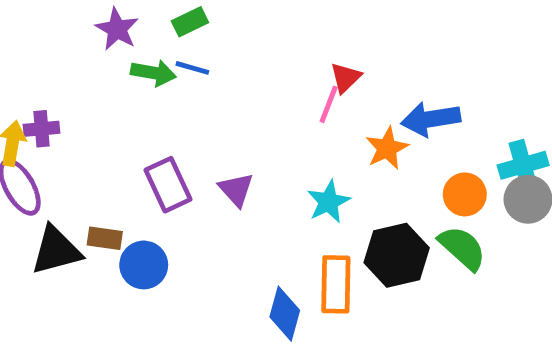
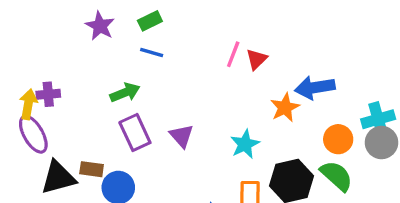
green arrow: (153, 73) -> (125, 93), moved, turned -32
pink line: (329, 104) -> (233, 54), moved

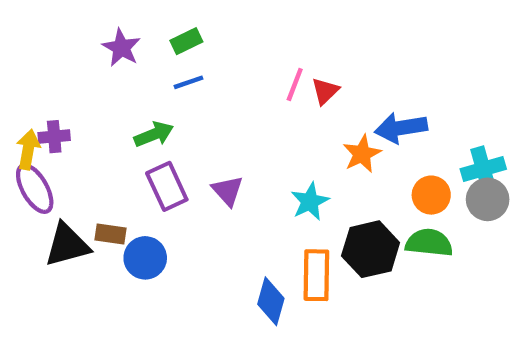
blue line: (152, 53) -> (189, 82), turned -35
green semicircle: (337, 176) -> (429, 243), turned -36

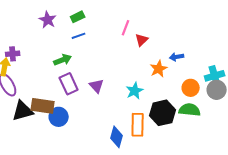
pink line: (295, 85) -> (126, 28), moved
blue arrow: (401, 128) -> (177, 57), size x0.6
purple cross: (54, 137) -> (13, 54), moved
brown rectangle: (111, 234) -> (43, 106), size x1.6

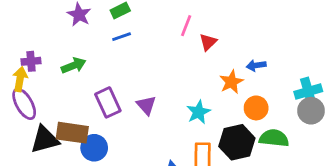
green arrow: (63, 60) -> (74, 65), moved
orange circle: (191, 88) -> (256, 108), moved

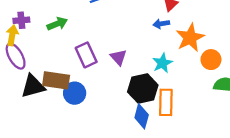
blue arrow: (256, 65) -> (161, 24), moved
orange star: (231, 82) -> (190, 38), size x1.4
black hexagon: (237, 142) -> (143, 88), moved

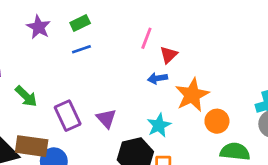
green arrow: (57, 24) -> (26, 96), moved, turned 66

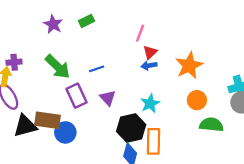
blue line: (81, 49) -> (97, 69), moved
red triangle: (169, 55) -> (150, 52), moved
orange star: (192, 95) -> (189, 66), moved
green arrow: (26, 96) -> (58, 67), moved, size x1.4

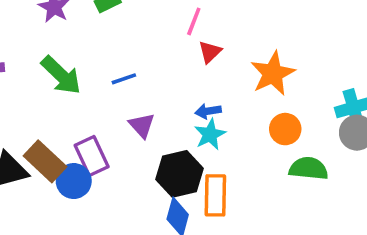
blue arrow: (149, 66) -> (208, 111), moved
purple rectangle: (77, 96) -> (92, 156), moved
brown rectangle: (48, 120) -> (45, 161), turned 35

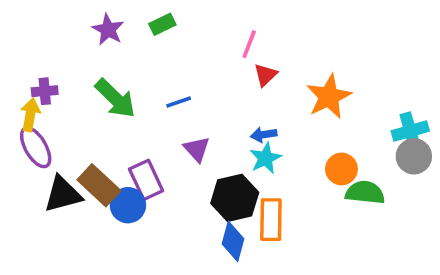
orange circle: (285, 129) -> (341, 169), moved

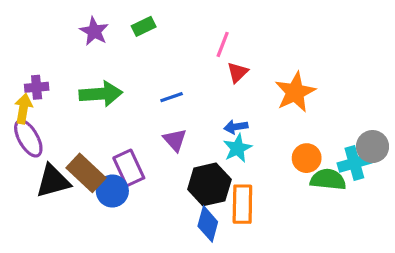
green arrow: (115, 98) -> (101, 94), turned -48
blue line: (179, 102) -> (172, 97), moved
cyan cross: (410, 131) -> (354, 163), moved

